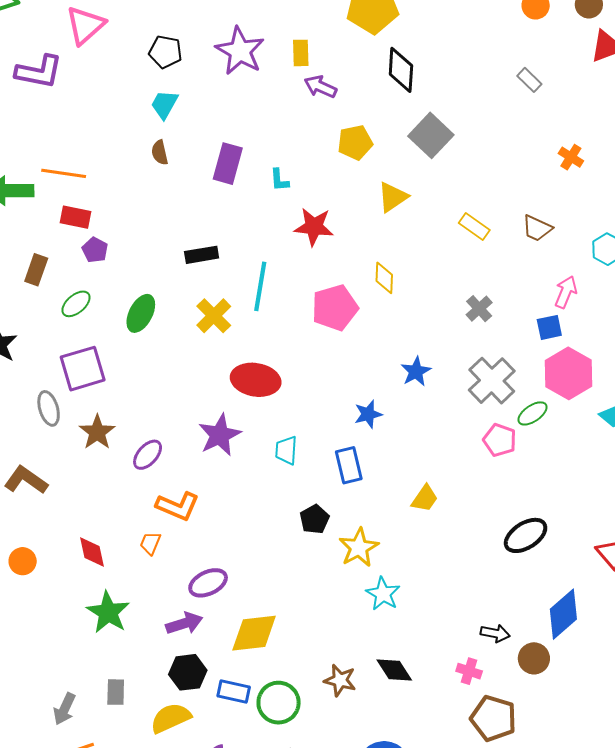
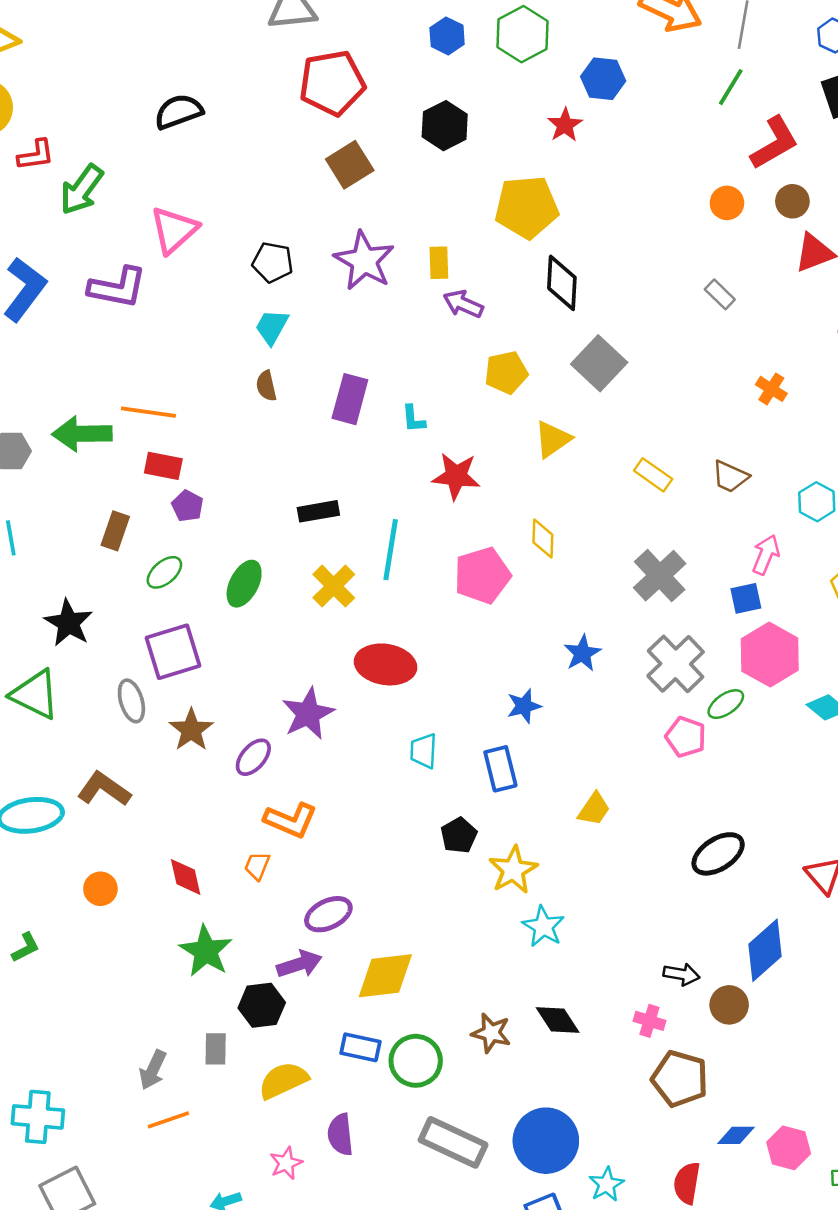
gray cross: (479, 309) -> (660, 576), size x1.6
purple star: (220, 435) -> (308, 714), moved
black hexagon: (188, 672) -> (262, 1005), moved

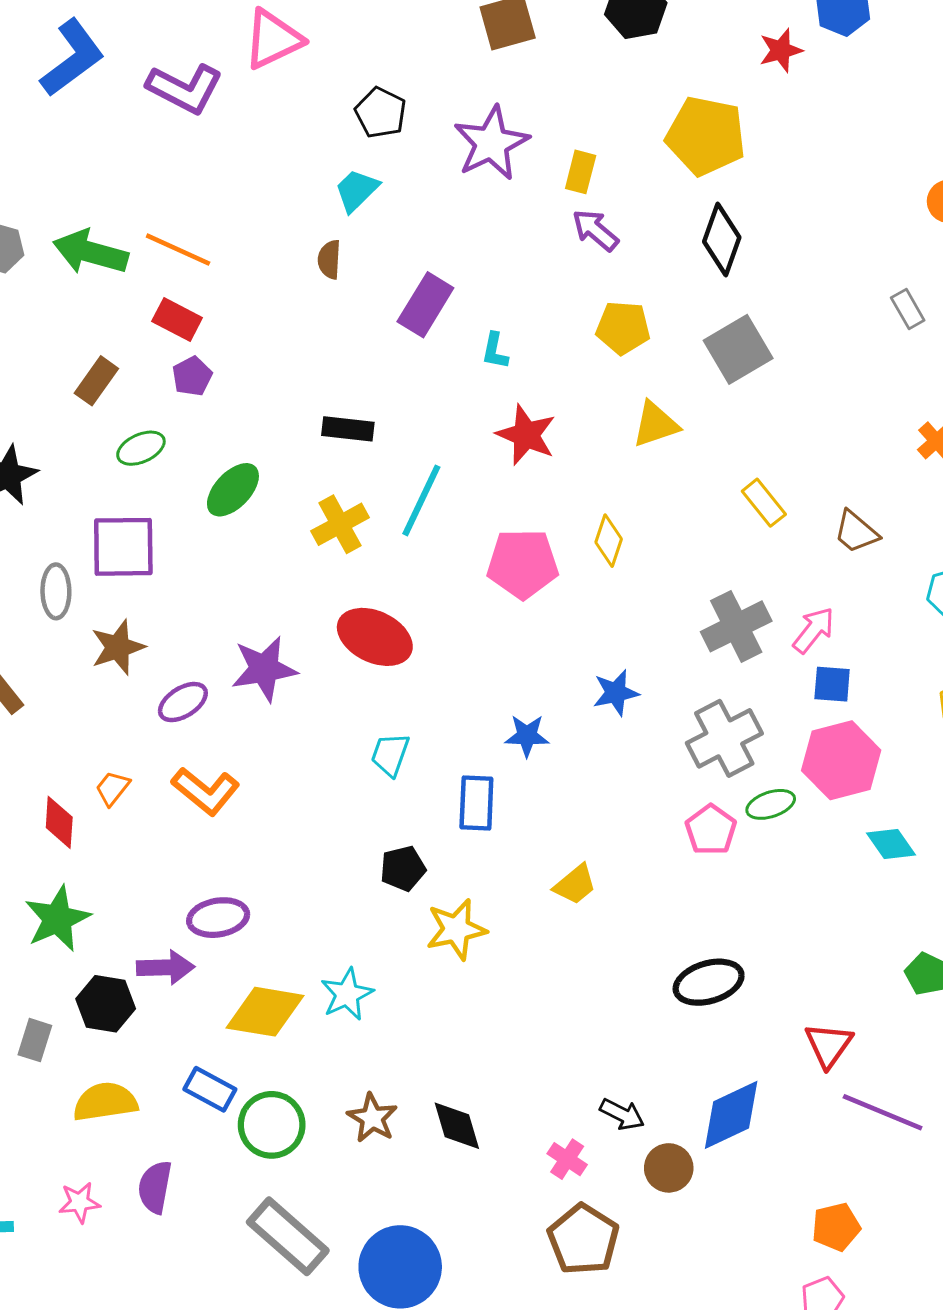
pink arrow: (766, 555) -> (814, 630), moved
orange trapezoid: (257, 866) -> (113, 788), moved
cyan star: (543, 926) -> (347, 994), moved

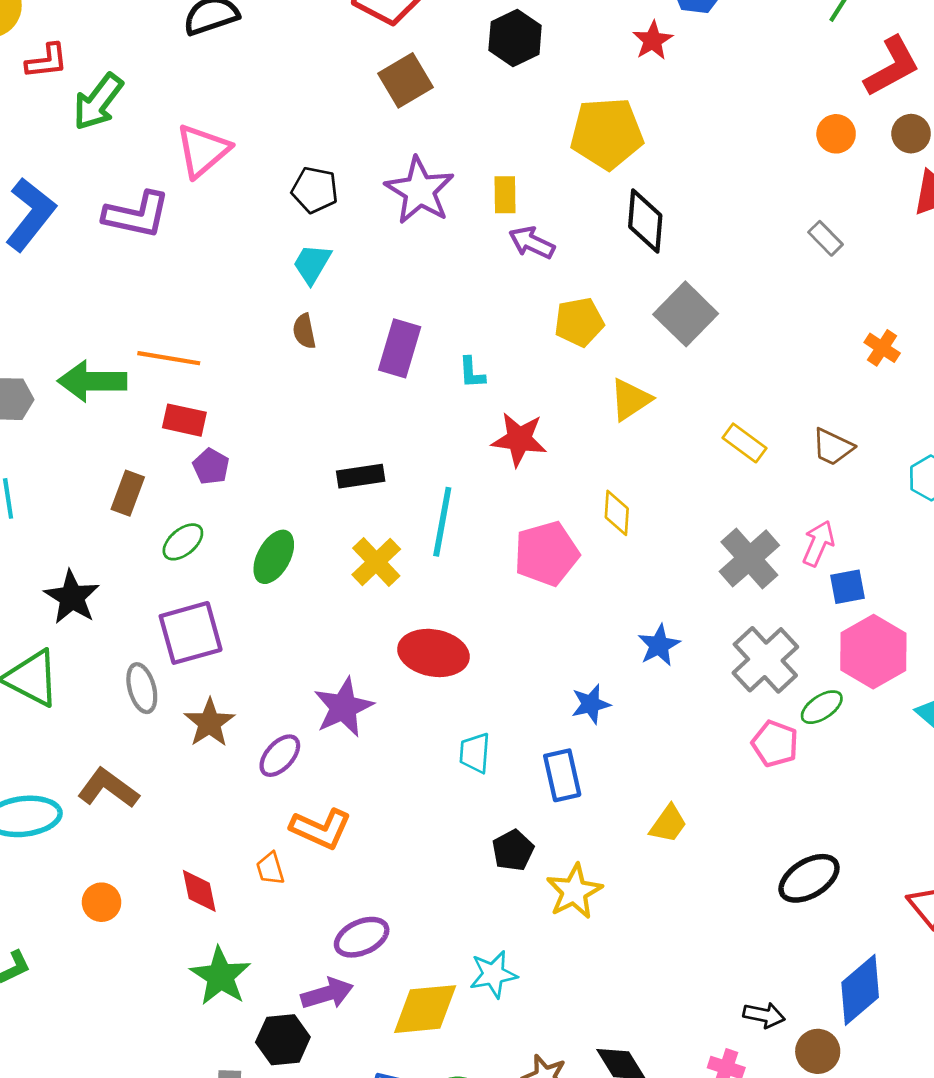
orange trapezoid: (113, 788) -> (270, 869), moved, turned -40
cyan star: (347, 994) -> (493, 974), turned 30

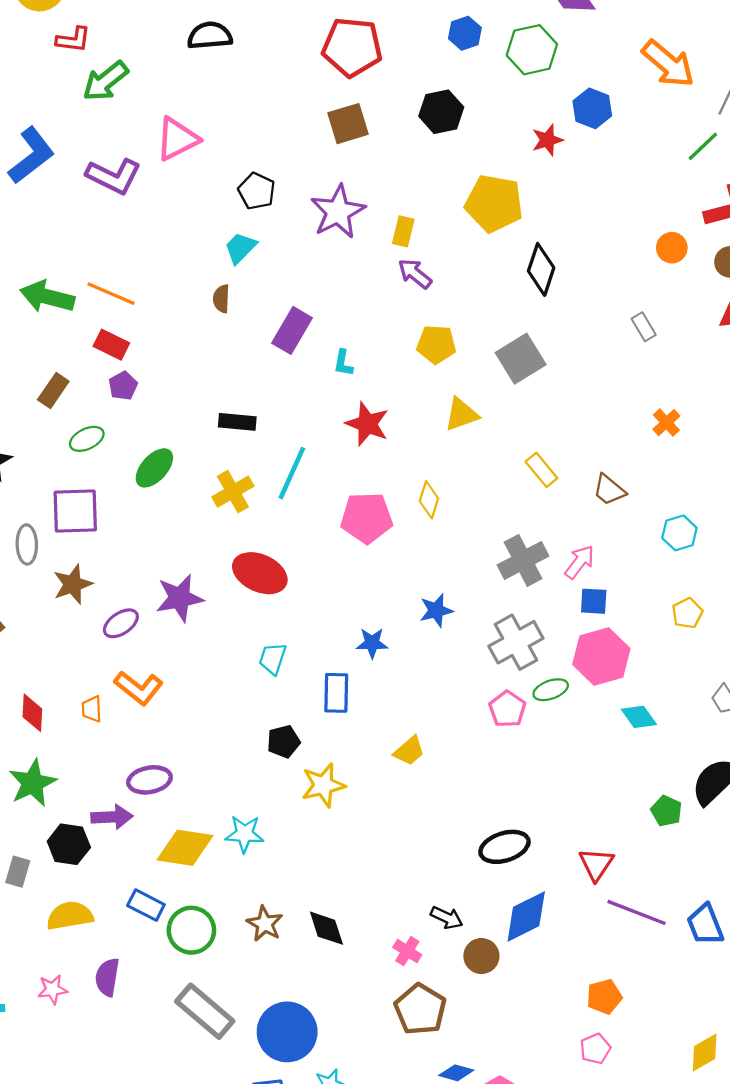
black diamond: (645, 221) -> (541, 269), moved
black ellipse: (809, 878) -> (504, 847), moved

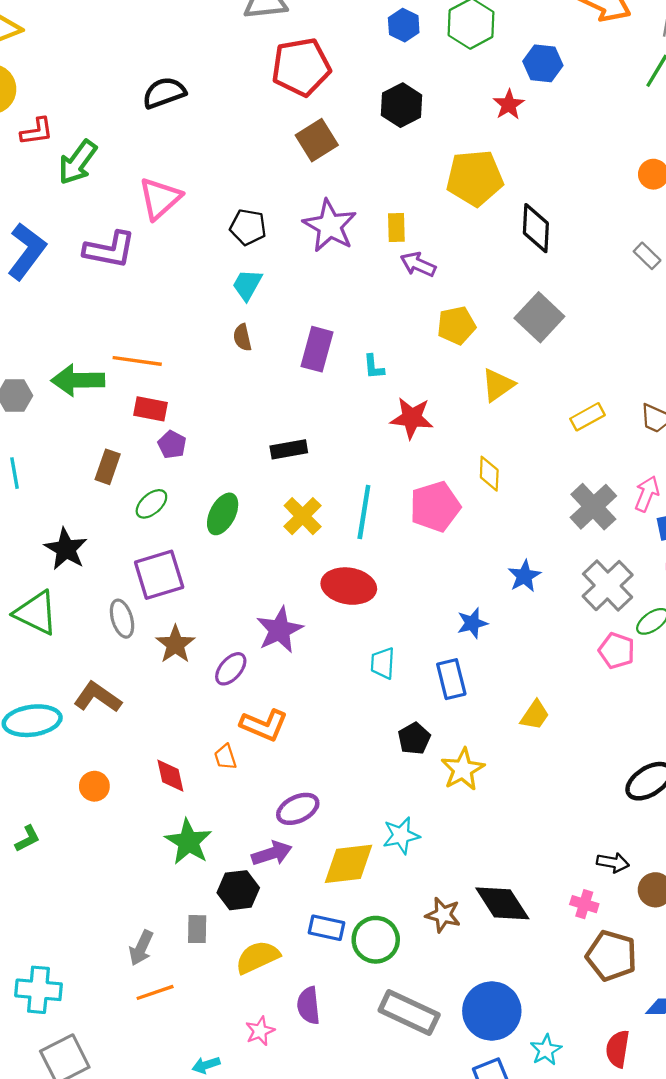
yellow rectangle: (541, 470) -> (588, 417), turned -64
cyan line: (292, 473) -> (364, 512), moved
black diamond: (326, 928) -> (502, 903), size x1.4

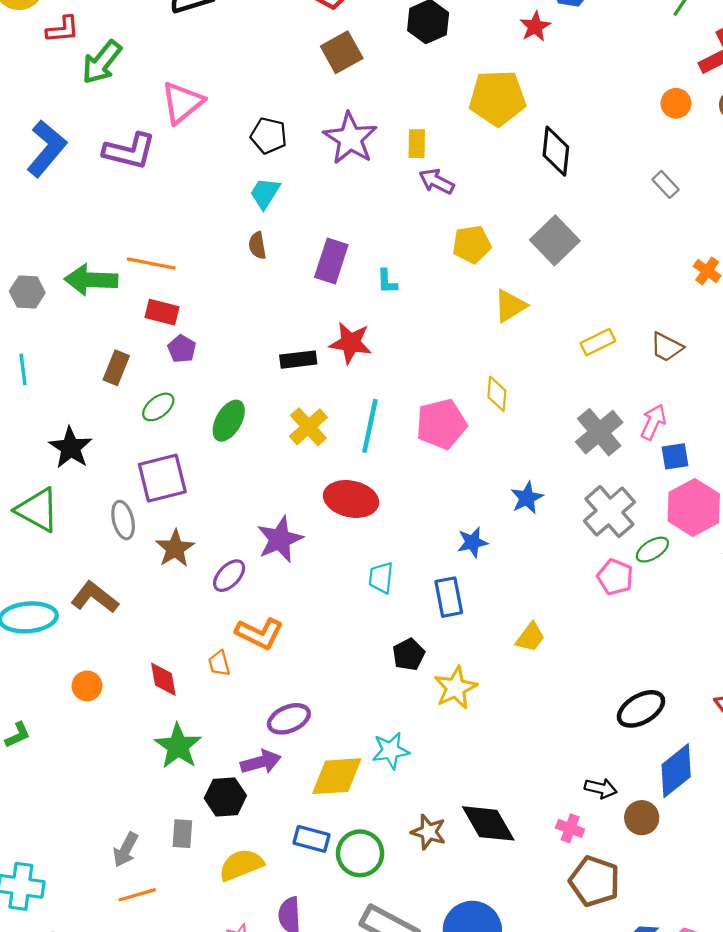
red star: (412, 418) -> (351, 343), moved

